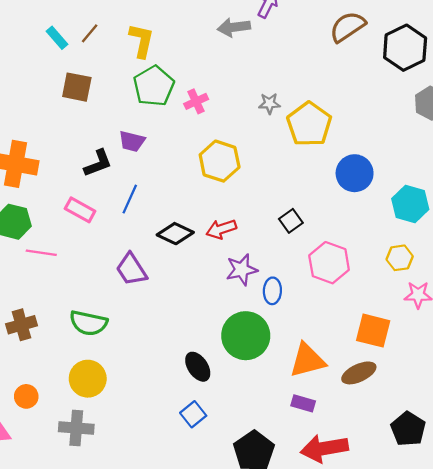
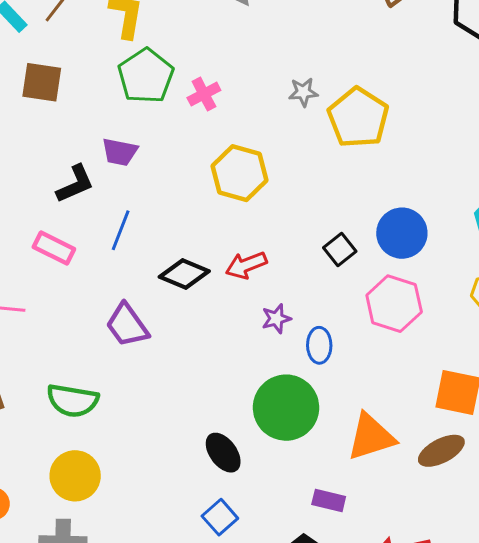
blue circle: (355, 173) -> (402, 233), moved
purple star: (242, 270) -> (276, 319), size x0.7
purple rectangle: (303, 403) -> (329, 501), moved

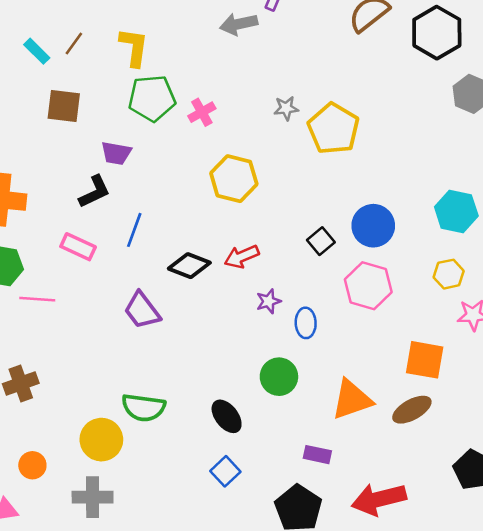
green pentagon: (146, 76) -> (152, 98), turned 30
purple trapezoid: (120, 152) -> (116, 153), moved
green semicircle: (73, 401) -> (144, 408), moved
green circle: (286, 408) -> (279, 377), size x0.7

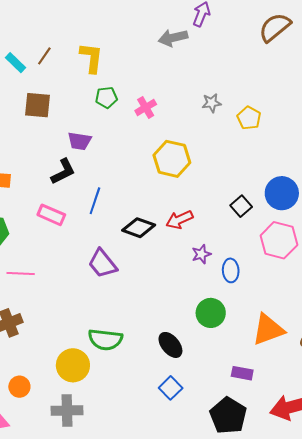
green pentagon: (152, 98) -> (106, 97), size x0.6
yellow pentagon: (333, 129) -> (249, 118), size x0.6
pink line: (37, 299) -> (21, 274), moved

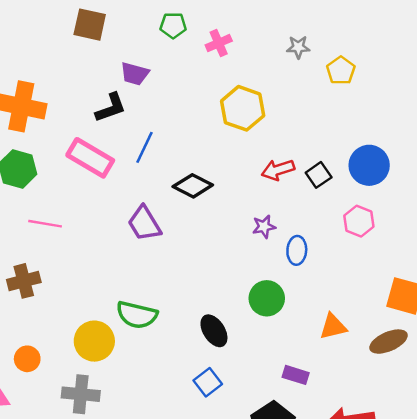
pink rectangle: (51, 215) -> (90, 158), size x1.4
red arrow: (179, 220) -> (278, 170), moved
pink hexagon: (279, 240) -> (359, 221), size x0.7
orange triangle: (268, 330) -> (333, 326), size x0.7

